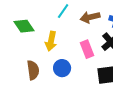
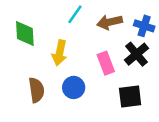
green diamond: (24, 26) -> (25, 34), turned 30

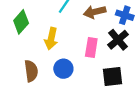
green diamond: (25, 34) -> (21, 22), turned 45
pink rectangle: (106, 63) -> (91, 47), turned 30

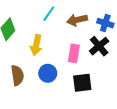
black square: (112, 76) -> (82, 83), moved

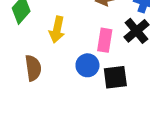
blue circle: (48, 73) -> (87, 65), moved

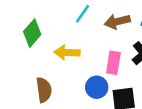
yellow arrow: (57, 30) -> (67, 52), turned 80

